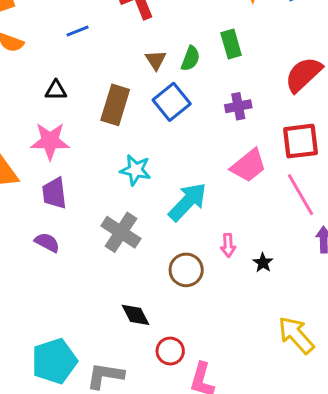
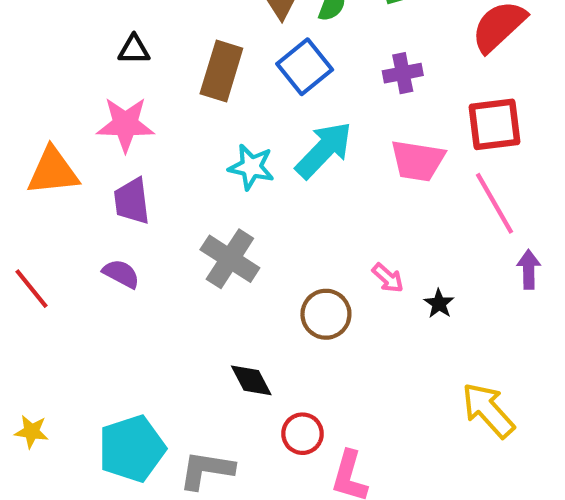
pink trapezoid: (248, 166) -> (418, 161), turned 48
cyan arrow: (188, 202) -> (324, 150), moved
pink arrow: (228, 245) -> (388, 278), turned -45

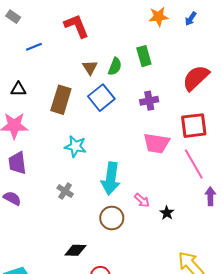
cyan arrow: (324, 150) -> (111, 179), moved, turned 144
gray cross: (230, 259) -> (65, 191), size x0.6
black diamond: (251, 380) -> (75, 250), turned -60

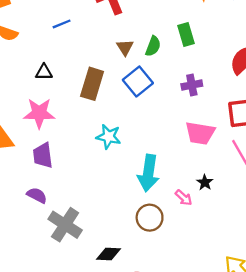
gray cross: (65, 191) -> (65, 225), moved, size x1.8
black star: (167, 213) -> (205, 182), moved

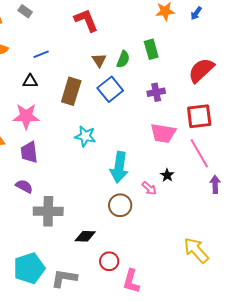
blue line: (62, 24) -> (41, 54), moved
gray cross: (65, 225) -> (48, 211), turned -32

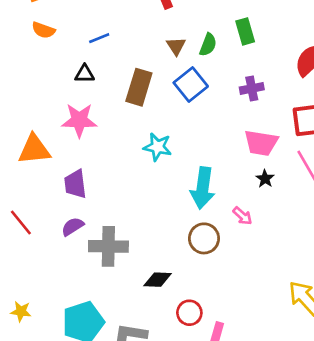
purple trapezoid: (29, 152) -> (75, 184), moved
black star: (167, 175) -> (265, 179), moved
purple semicircle: (24, 186) -> (73, 226), moved, turned -60

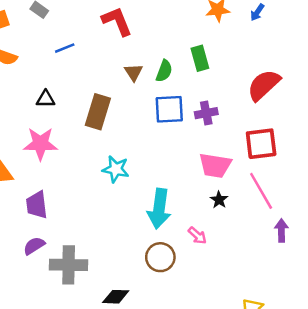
blue line: (99, 38) -> (65, 48), moved
blue square: (191, 85) -> (169, 109), moved, turned 36

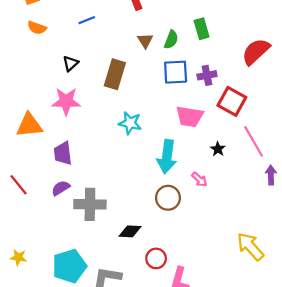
black triangle: (46, 99) -> (70, 63), turned -42
red square: (261, 144) -> (232, 101), moved, turned 36
pink trapezoid: (215, 165) -> (190, 117), moved

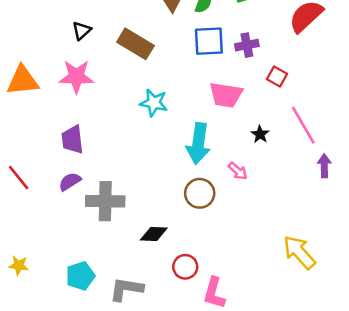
brown rectangle: (115, 74) -> (135, 44), turned -76
red square: (232, 101) -> (277, 77), size x0.6
orange triangle: (29, 125) -> (23, 81), moved
cyan pentagon: (69, 266) -> (80, 276), size x0.7

